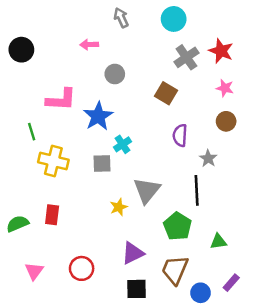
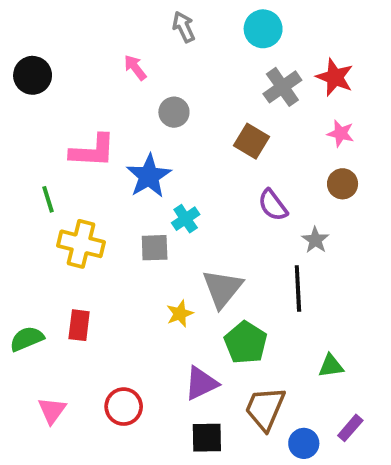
pink arrow: (89, 45) -> (135, 68), turned 54
purple semicircle: (180, 135) -> (273, 205), turned -40
green pentagon: (177, 226) -> (246, 343), moved

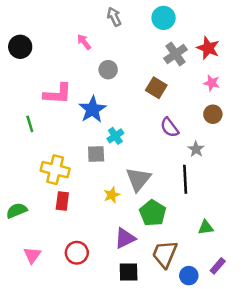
yellow cross: (81, 244) -> (55, 170), moved
red rectangle: (79, 325) -> (62, 201), moved

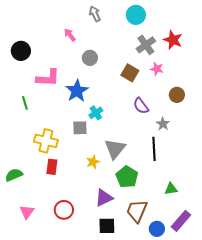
black circle: (20, 47) -> (21, 51), moved
pink star: (212, 83) -> (157, 69), moved
purple rectangle: (218, 266) -> (181, 221), size x1.5

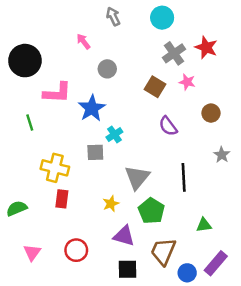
black circle: (21, 51) -> (25, 61), size x1.4
gray star: (163, 124) -> (222, 155), moved
yellow star: (93, 162) -> (111, 204), moved
purple triangle: (104, 198) -> (124, 236), turned 42

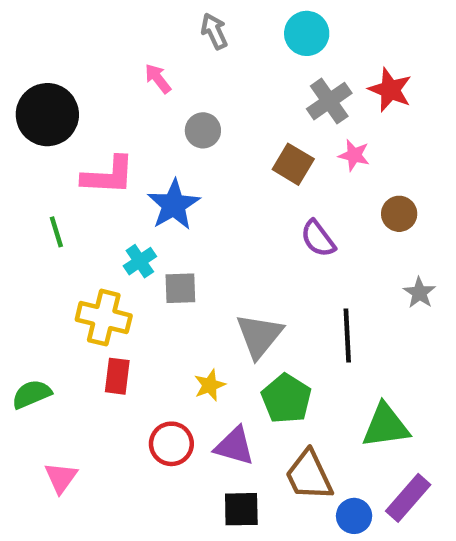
cyan cross: (114, 134) -> (140, 261), moved
green triangle: (204, 225) -> (386, 426), size x1.6
red circle: (76, 250) -> (171, 444), moved
brown trapezoid: (163, 251) -> (309, 475), turned -48

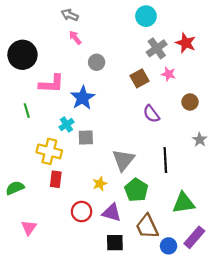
gray arrow: (214, 31) -> (70, 15), moved, turned -42
brown square: (293, 164) -> (140, 78), turned 30

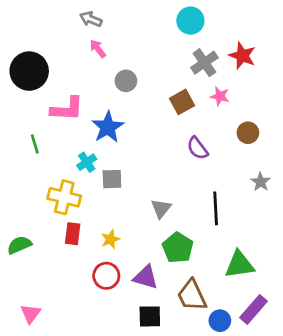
gray triangle: (123, 160) -> (161, 208), size x0.7
yellow star: (100, 184) -> (110, 239), moved
pink triangle: (29, 228) -> (31, 314), moved

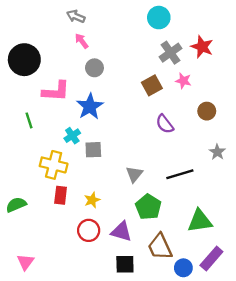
gray circle: (126, 81) -> (94, 68), moved
black line: (216, 208) -> (180, 174), turned 76

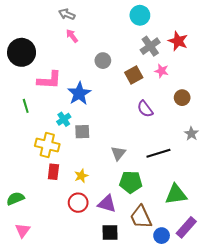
gray circle: (94, 68) -> (103, 61), moved
green semicircle: (16, 205) -> (15, 199), moved
green pentagon: (148, 207) -> (131, 182), turned -30

